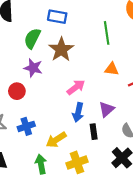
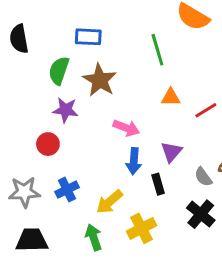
pink arrow: (76, 87) -> (126, 128), turned 66

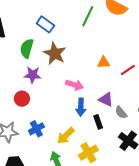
blue rectangle: (88, 37) -> (45, 24), turned 36
green line: (157, 50) -> (88, 16), moved, turned 45
purple triangle: (171, 152) -> (106, 99), turned -42
gray semicircle: (203, 177) -> (121, 112), moved

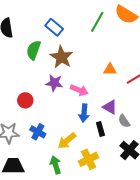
purple star: (33, 75) -> (54, 83), moved
blue cross: (36, 129) -> (38, 132), turned -35

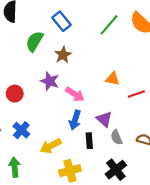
brown star: (61, 57) -> (63, 55), size x0.7
green arrow: (56, 165) -> (15, 167), moved

